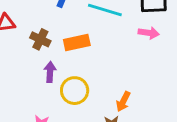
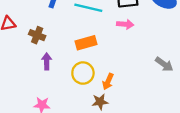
orange rectangle: (77, 42) -> (86, 43), moved
yellow circle: (75, 91) -> (83, 73), moved

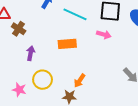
brown cross: (37, 35) -> (19, 29), moved
yellow circle: (83, 73) -> (43, 80), moved

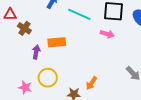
orange rectangle: (67, 44) -> (57, 42), moved
orange arrow: (80, 81) -> (91, 83), moved

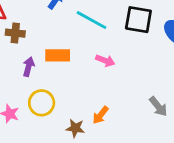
brown cross: (24, 28) -> (15, 33), turned -32
pink arrow: (107, 34) -> (105, 61), moved

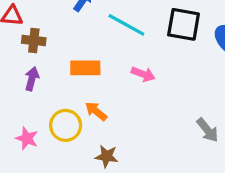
purple arrow: (29, 67) -> (32, 79), moved
orange arrow: (101, 115) -> (96, 111), moved, turned 90

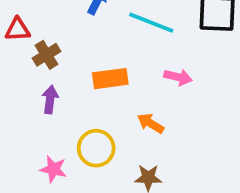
brown cross: (34, 41) -> (46, 55), turned -30
orange arrow: (96, 111) -> (151, 123), moved

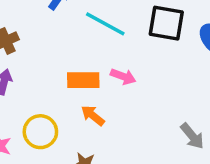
orange rectangle: (110, 79) -> (83, 80), moved

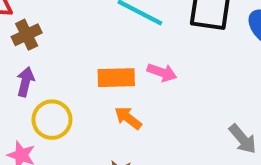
yellow circle: (40, 132) -> (52, 120), moved

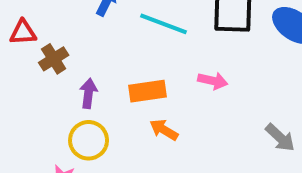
pink arrow: (162, 72) -> (213, 81), moved
purple arrow: (25, 82) -> (88, 93), moved

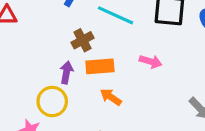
brown cross: (54, 59) -> (83, 40), moved
purple arrow: (88, 93) -> (66, 72), moved

